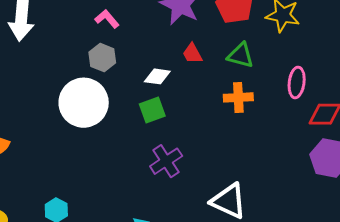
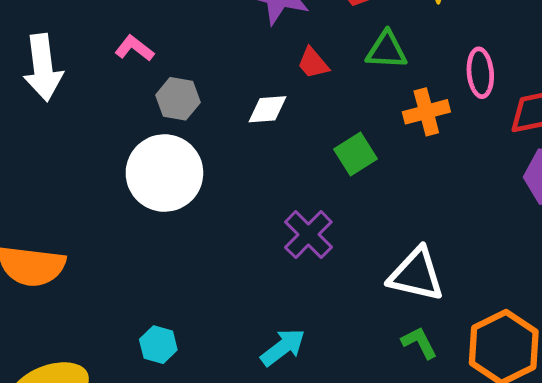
pink L-shape: (107, 19) -> (134, 48), moved
orange cross: (238, 97) -> (426, 112), moved
green square: (152, 110) -> (356, 154), moved

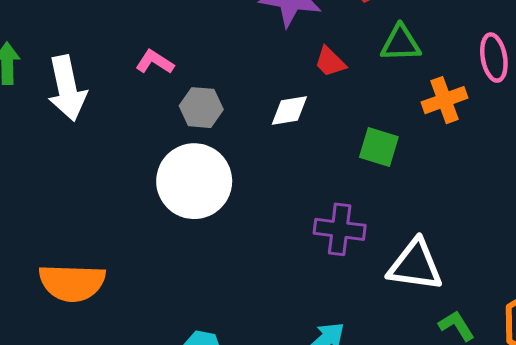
green square: (356, 154) -> (379, 147), turned -36
purple cross: (308, 235) -> (340, 229), turned -33
white triangle: (416, 274) -> (415, 265), moved

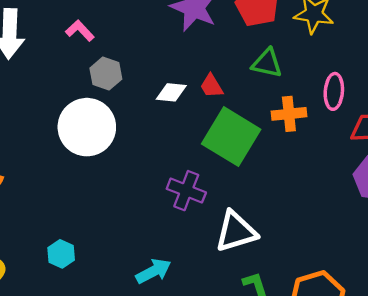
red trapezoid: (330, 62) -> (211, 86), moved
green square: (379, 147) -> (231, 137), size x1.8
white triangle: (415, 265) -> (236, 232), turned -39

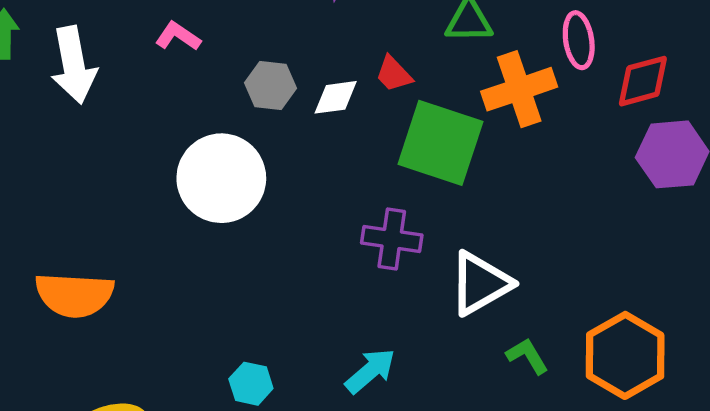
gray hexagon: (106, 74) -> (271, 86), moved
orange cross: (289, 114) -> (519, 89), size x1.4
cyan hexagon: (61, 254) -> (251, 384), moved

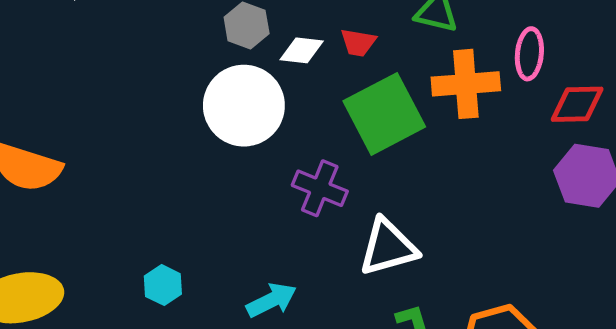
red trapezoid: (394, 74) -> (358, 43), turned -51
green square: (440, 143) -> (384, 114), turned 30
white circle: (221, 178) -> (244, 106), moved

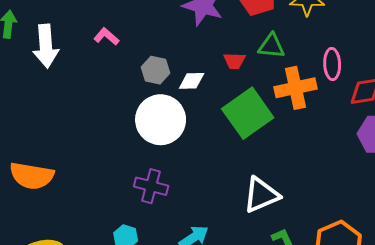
red trapezoid: (358, 43) -> (234, 61), moved
purple cross: (320, 188) -> (151, 186), moved

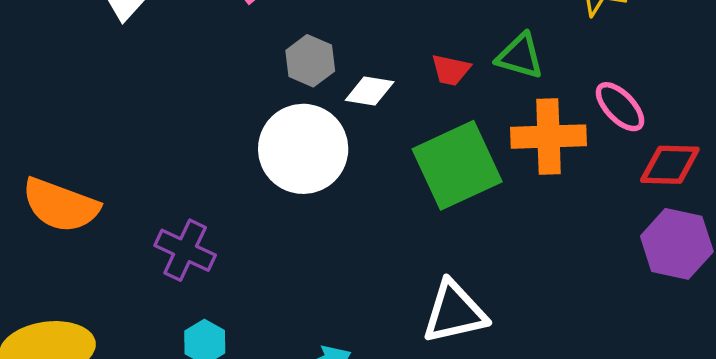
pink ellipse: (332, 64) -> (620, 107), turned -52
purple cross: (151, 186) -> (185, 250), moved

